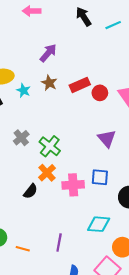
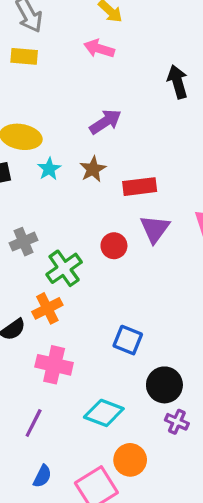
red circle: (100, 93) -> (114, 246), moved
purple triangle: (107, 139) -> (155, 229), moved
pink cross: (73, 185) -> (54, 365), moved

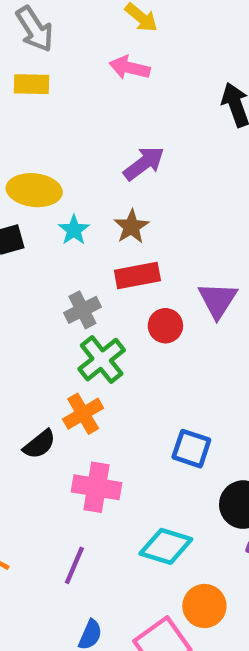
red rectangle: (140, 187) -> (137, 276), moved
gray cross: (24, 242) -> (82, 310), moved

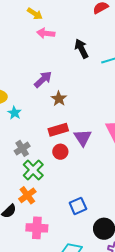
pink arrow: (130, 68) -> (46, 33), moved
brown star: (131, 227) -> (59, 99), moved
red rectangle: (137, 276) -> (58, 130), moved
blue square: (191, 449) -> (78, 206), turned -36

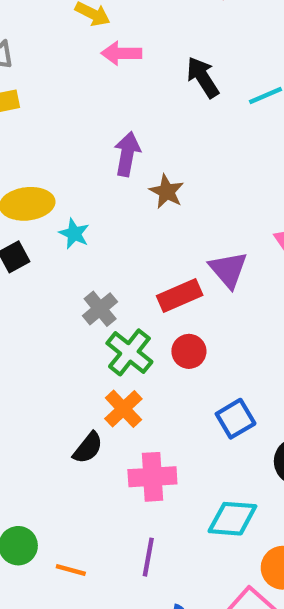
purple arrow: (43, 79) -> (127, 154), turned -30
red rectangle: (58, 130) -> (180, 295), moved
red circle: (60, 152) -> (189, 351), moved

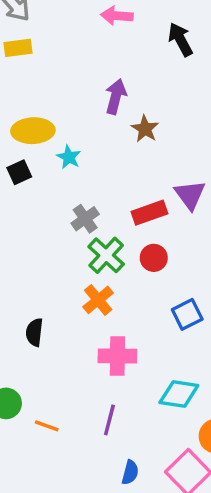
black semicircle: (88, 448) -> (34, 332), moved, turned 144

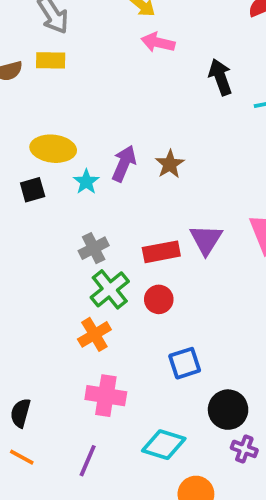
purple arrow: (116, 97) -> (124, 164), moved
black semicircle: (34, 332) -> (20, 413), moved

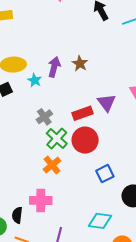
red circle: (159, 299) -> (85, 140), size x1.6
pink cross: (106, 396) -> (41, 200), moved

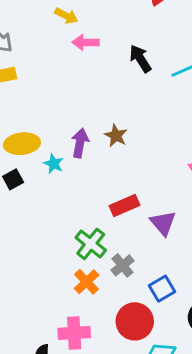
purple triangle: (106, 103) -> (163, 223), moved
gray cross: (44, 117) -> (122, 265), moved
red circle: (85, 140) -> (135, 321), moved

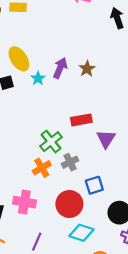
yellow ellipse: (22, 144) -> (19, 59), turned 50

